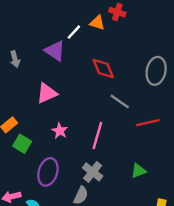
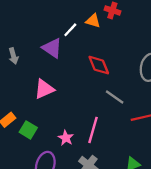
pink star: (60, 131) -> (66, 138), moved
green square: (22, 144) -> (28, 130), moved

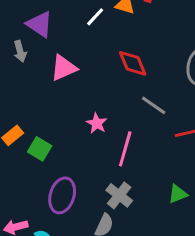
purple triangle: (52, 48) -> (40, 24), moved
pink triangle: (44, 89) -> (64, 68), moved
pink star: (66, 138) -> (97, 123), moved

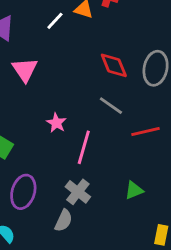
red diamond: (133, 63) -> (114, 65), moved
pink triangle: (64, 68) -> (25, 70), turned -40

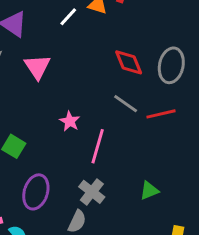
red line: (145, 131) -> (161, 114), moved

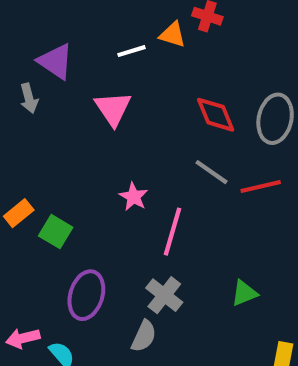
white line: (68, 17) -> (131, 51), turned 30
pink triangle: (37, 67) -> (113, 109), moved

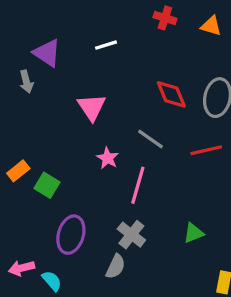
orange triangle: (173, 35) -> (211, 26), moved
pink triangle: (113, 109) -> (92, 107), moved
gray line: (211, 172) -> (151, 139), moved

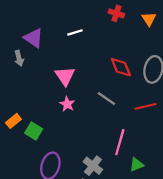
orange triangle: (211, 26) -> (149, 19), turned 40
pink star: (108, 158) -> (67, 104), moved
pink line: (138, 185) -> (120, 142), moved

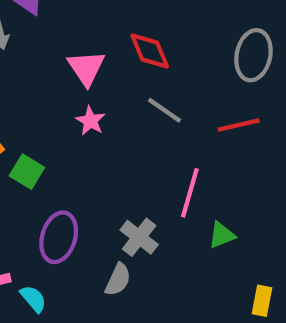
red diamond: (121, 67) -> (150, 51), moved

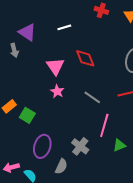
gray line: (165, 110) -> (92, 97), moved
gray semicircle: (118, 280) -> (61, 166), moved

